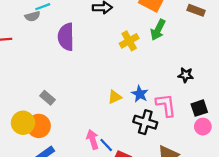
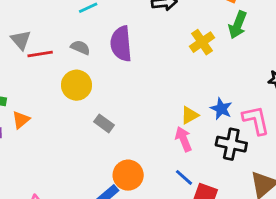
gray semicircle: (32, 16) -> (80, 47), moved, turned -136
yellow circle: (23, 123) -> (76, 85), moved
orange circle: (39, 126) -> (128, 175), moved
pink arrow: (93, 139) -> (183, 139), moved

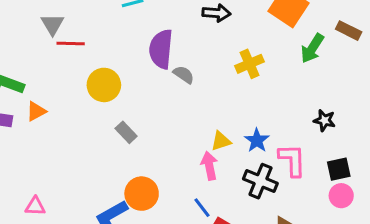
green arrow: (238, 25) -> (312, 48), moved
gray semicircle: (80, 47) -> (184, 75), moved

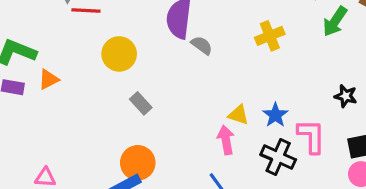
yellow triangle: (221, 141) -> (238, 115), turned 35
orange circle: (142, 194) -> (138, 163), moved

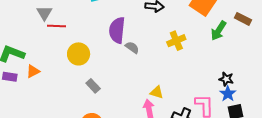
blue star: (275, 115) -> (228, 94), moved

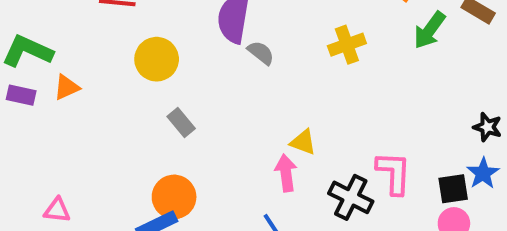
black star: (226, 79) -> (487, 127), moved
blue star: (228, 94) -> (483, 173), moved

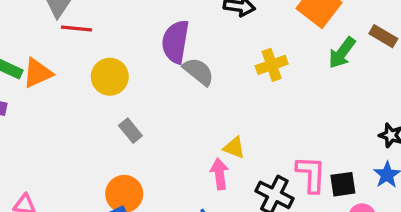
gray semicircle: (261, 53) -> (198, 72), size x1.4
orange triangle: (67, 87) -> (38, 73), moved, size x1.4
black square: (453, 189) -> (343, 184), moved

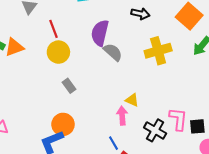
red line: (76, 28) -> (54, 29), moved, turned 60
yellow cross: (272, 65) -> (158, 51), size x1.4

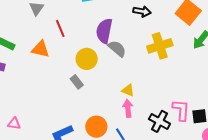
orange triangle: (14, 47) -> (40, 49), moved, turned 36
yellow circle: (58, 52) -> (87, 59), moved
yellow triangle: (132, 100) -> (128, 90), moved
orange circle: (63, 124) -> (96, 127), moved

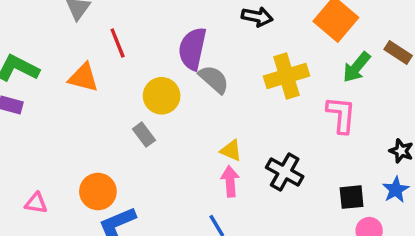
pink L-shape: (181, 110) -> (341, 115), moved
black cross: (159, 121) -> (285, 172), moved
orange circle: (96, 127) -> (98, 191), moved

